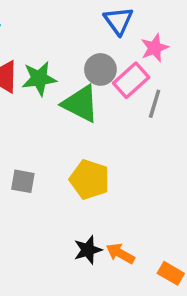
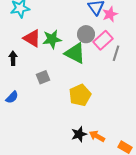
pink star: (155, 48) -> (110, 14), moved
yellow pentagon: (90, 179) -> (80, 95), turned 30
gray square: (23, 181) -> (43, 77), moved, turned -32

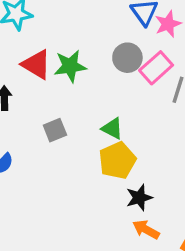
green triangle: (75, 53) -> (112, 128), moved, size x0.6
black star: (79, 134) -> (139, 198), moved

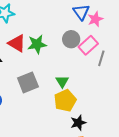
green triangle: (112, 128) -> (62, 81), turned 32
gray square: (55, 130) -> (28, 82), size x1.5

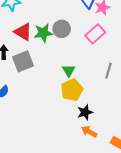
gray circle: (71, 39) -> (62, 29), moved
gray line: (101, 58) -> (108, 71), moved
gray square: (28, 82) -> (23, 61), moved

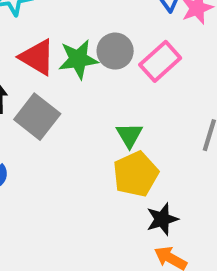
pink rectangle: (95, 34) -> (160, 61), moved
gray square: (23, 61) -> (37, 117), turned -30

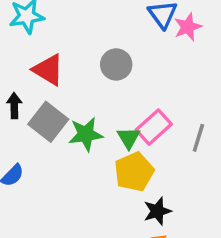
green star: (78, 59) -> (86, 134), moved
pink rectangle: (160, 61) -> (154, 127), moved

